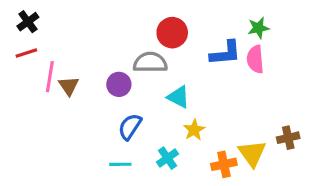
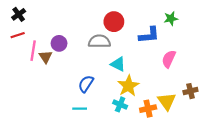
pink semicircle: (255, 59) -> (169, 59), moved, turned 30
purple circle: (119, 84) -> (59, 43), moved
yellow star: (194, 130) -> (128, 86), size x1.5
cyan cross: (167, 158) -> (120, 104), moved, turned -32

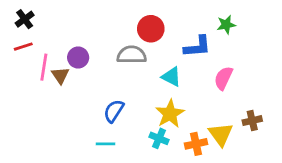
cyan triangle: (118, 64) -> (171, 77), moved

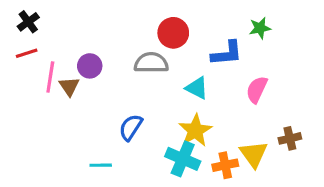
cyan cross: (159, 138) -> (183, 159), size x1.5
cyan line: (106, 144) -> (101, 165), moved

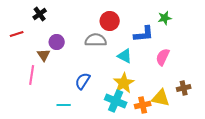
black cross: (28, 22) -> (40, 14), moved
pink line: (50, 77) -> (32, 75), moved
yellow triangle: (254, 154) -> (161, 98), turned -42

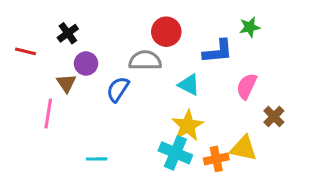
black cross: (40, 14) -> (68, 33), moved
red line: (17, 34) -> (25, 51), turned 32
blue semicircle: (83, 81) -> (118, 89), moved
brown cross: (184, 88) -> (274, 117), moved, turned -32

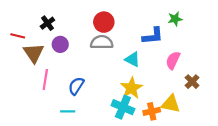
red circle: (166, 32) -> (104, 22), moved
brown triangle: (66, 83) -> (34, 53), moved, size x1.5
blue semicircle: (118, 89) -> (76, 86), moved
pink line: (48, 113) -> (45, 79), moved

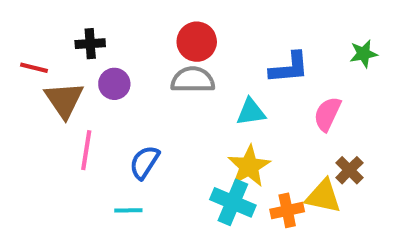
green star: (175, 19) -> (364, 54), moved
black cross: (47, 23) -> (90, 44), turned 32
cyan triangle: (133, 59) -> (251, 112), turned -35
brown cross: (192, 82) -> (349, 170), moved

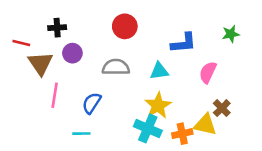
gray semicircle: (193, 80) -> (116, 67), moved

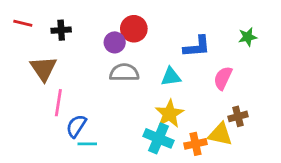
red line: (21, 43) -> (23, 23), moved
purple circle: (72, 53) -> (115, 42), moved
blue semicircle: (92, 103) -> (76, 126), moved
brown cross: (222, 108) -> (238, 116), turned 30

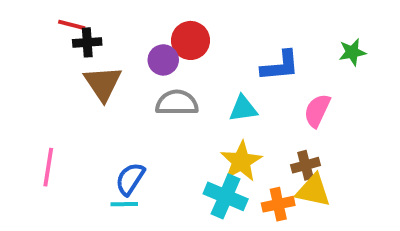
red line: (23, 23) -> (72, 25), moved
brown triangle: (43, 68) -> (103, 83), moved
pink line: (58, 103) -> (48, 167), moved
brown cross: (238, 116) -> (305, 165), moved
blue semicircle: (76, 126) -> (130, 179), moved

